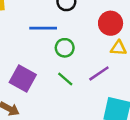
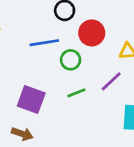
red circle: (111, 23) -> (92, 33), moved
green line: (65, 79) -> (76, 93), turned -54

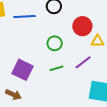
red circle: (92, 33) -> (82, 26), moved
blue line: (44, 43) -> (25, 17), moved

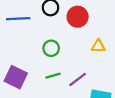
red circle: (82, 26) -> (78, 17), moved
purple line: (83, 62) -> (78, 79), moved

